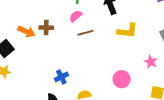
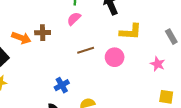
brown line: (85, 33) -> (86, 50), moved
pink circle: (122, 79) -> (115, 57), moved

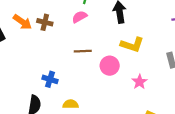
pink star: (158, 64) -> (140, 82), moved
blue cross: (62, 85) -> (50, 79), turned 32

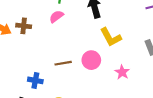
yellow L-shape: (132, 45) -> (111, 37), turned 50
brown line: (83, 51) -> (63, 63), moved

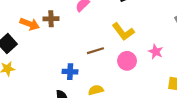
yellow L-shape: (111, 37) -> (123, 32), moved
pink circle: (91, 60) -> (127, 61), moved

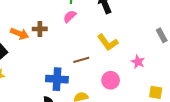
pink circle: (127, 61) -> (111, 80), moved
blue cross: (70, 72) -> (57, 79), size x1.5

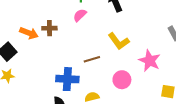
pink star: (138, 62) -> (150, 61), size x1.5

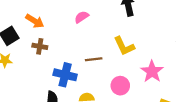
pink semicircle: (80, 15) -> (82, 17), moved
brown cross: (49, 28) -> (40, 46), moved

